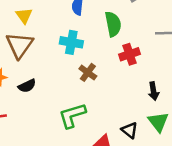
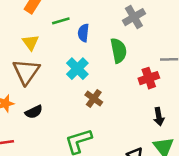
cyan cross: (71, 42) -> (77, 69), turned 35
red cross: (129, 54) -> (149, 78), moved

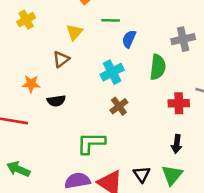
brown triangle: (26, 72) -> (61, 59), size x0.6

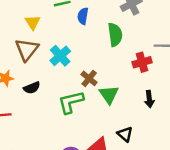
brown triangle: (61, 59) -> (27, 49), size x1.5
cyan cross: (112, 72) -> (60, 56), moved
green L-shape: (91, 143) -> (71, 102), moved
green triangle: (172, 175) -> (109, 95), moved

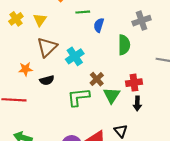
yellow triangle: (33, 22) -> (40, 20), moved
red cross: (142, 62) -> (134, 83), moved
black arrow: (149, 99) -> (137, 103), moved

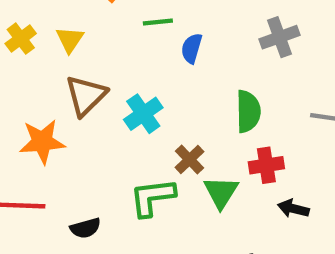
green semicircle: (124, 45) -> (248, 111), moved
orange star: (25, 69) -> (42, 142), size x1.5
black semicircle: (47, 80) -> (85, 228), moved
black arrow: (137, 103) -> (293, 209), moved, turned 104

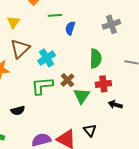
green L-shape: (152, 197) -> (42, 86), moved

